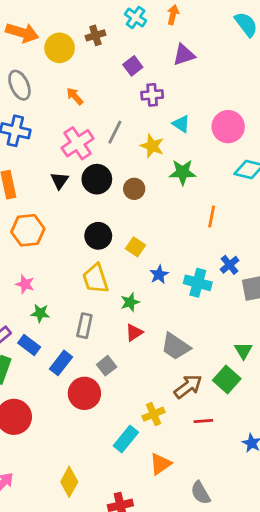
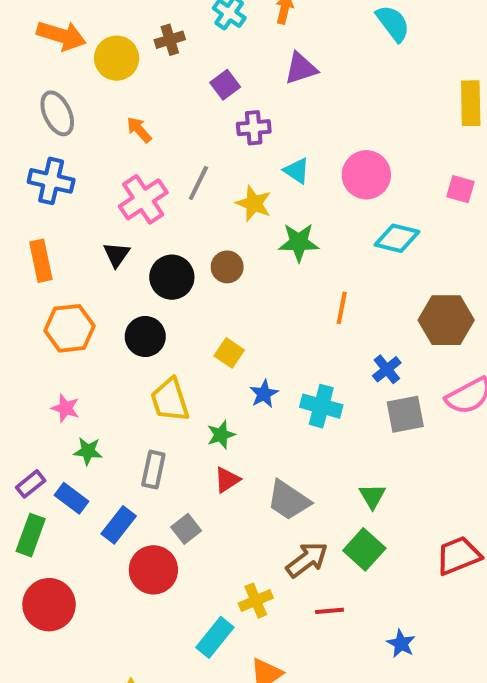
black circle: (97, 179) -> (172, 277), moved
black circle: (98, 236) -> (145, 337), moved
blue cross: (230, 265) -> (387, 369), moved
green triangle: (243, 351) -> (372, 496), moved

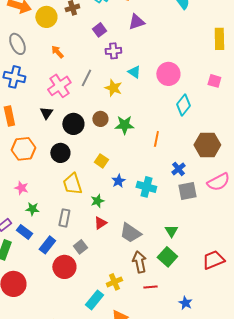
cyan diamond: (397, 238) -> (183, 105), turned -65
green star: (299, 242) -> (124, 125), moved
brown arrow: (307, 560) -> (139, 262), turned -65

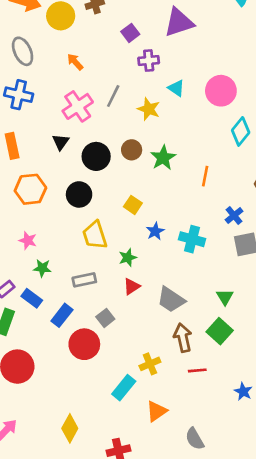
purple triangle: (136, 22) -> (179, 22), size x1.4
green star: (124, 125) -> (163, 158), turned -30
gray rectangle: (64, 218) -> (84, 280), turned 66

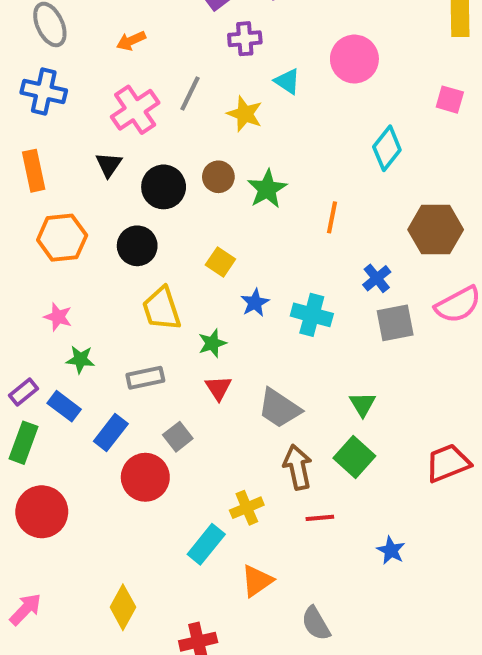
orange arrow: (75, 62) -> (131, 41), turned -72
pink circle: (221, 91) -> (354, 59), moved
red triangle: (132, 286) -> (218, 388), turned -30

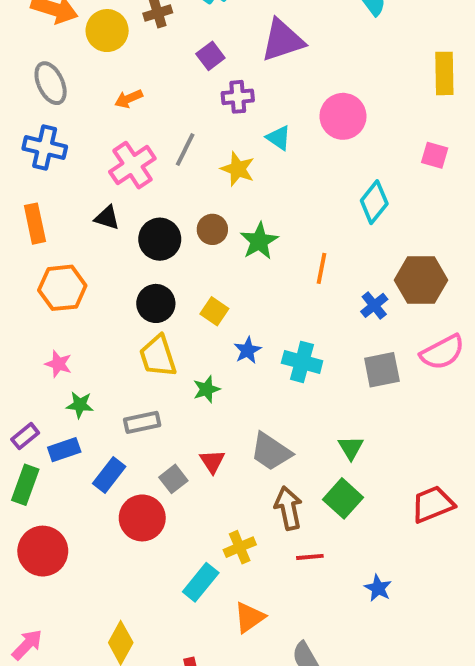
black triangle: (109, 165) -> (107, 218), turned -48
black circle: (137, 246) -> (156, 303), moved
blue cross: (377, 278) -> (374, 305), moved
red triangle: (218, 388) -> (212, 461), moved
blue rectangle: (64, 406) -> (64, 450), turned -56

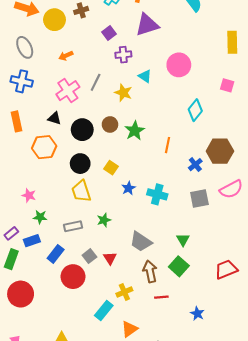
orange hexagon: (62, 288) -> (44, 147), moved
green star: (207, 389) -> (104, 220), moved
red triangle: (212, 461) -> (110, 258), moved

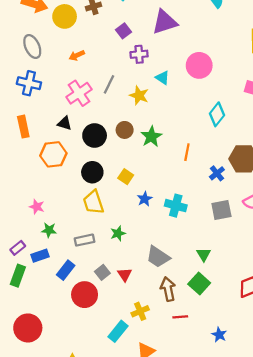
red circle: (21, 294) -> (28, 328), moved

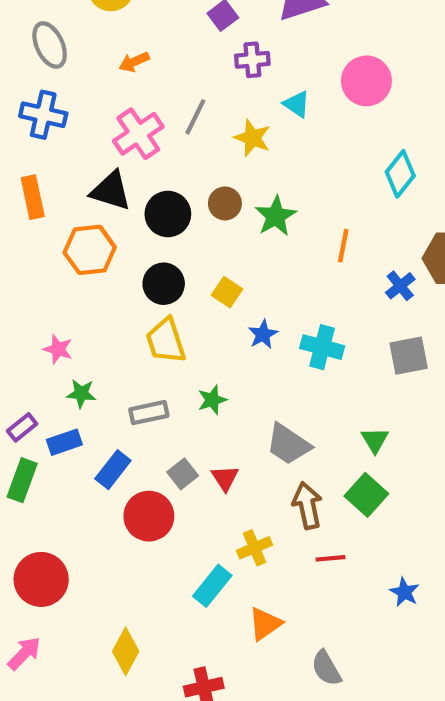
black triangle: (65, 123) -> (111, 191), size x1.5

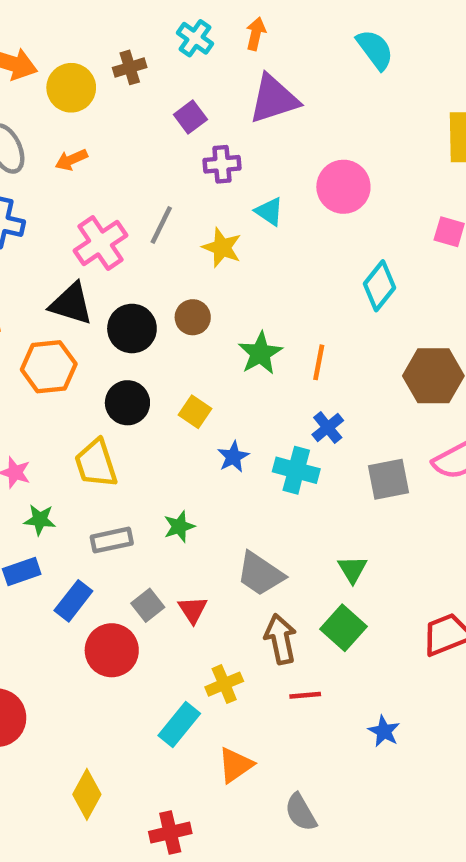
orange arrow: (134, 62) -> (71, 160), moved
green star: (276, 216) -> (260, 353), moved
blue cross: (400, 286) -> (328, 428), moved
yellow trapezoid: (166, 341) -> (96, 464), moved

